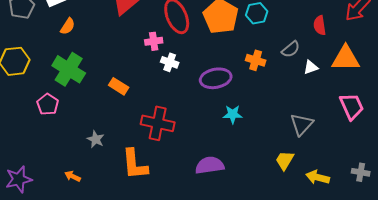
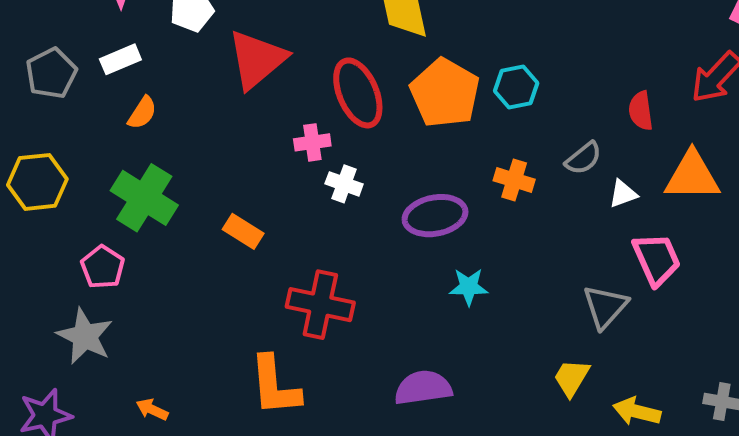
pink trapezoid: (352, 106) -> (657, 259), moved
gray star: (96, 139) -> (85, 336), moved, size x1.6

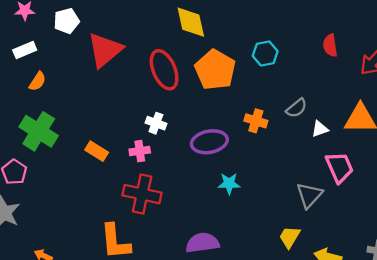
cyan hexagon: (516, 87) -> (265, 53), moved
red semicircle: (641, 111) -> (330, 45), moved
pink cross: (312, 142) -> (140, 151), moved

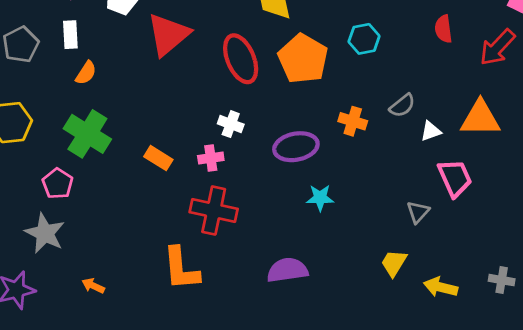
white rectangle: (25, 50) -> (70, 35), turned -70
gray triangle: (309, 195) -> (418, 212), size x0.7

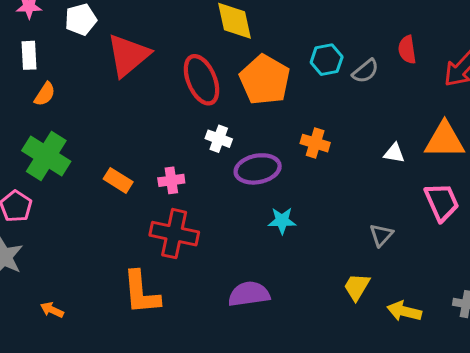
gray semicircle: (402, 106) -> (365, 71), moved
white cross: (231, 124) -> (219, 139), moved
white triangle: (431, 131) -> (394, 153), turned 30
pink trapezoid: (455, 178) -> (442, 202), moved

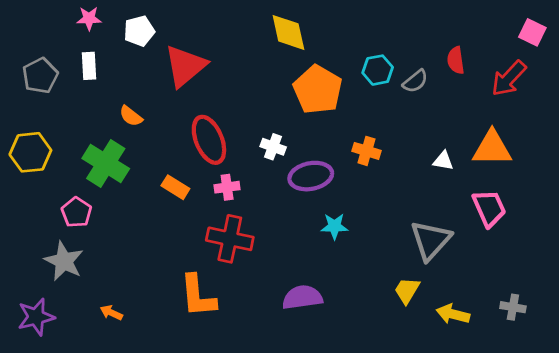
red ellipse: (202, 80) -> (209, 140), moved
orange semicircle: (45, 94) -> (131, 116), moved, turned 95
gray triangle: (381, 235) -> (431, 240), size x1.8

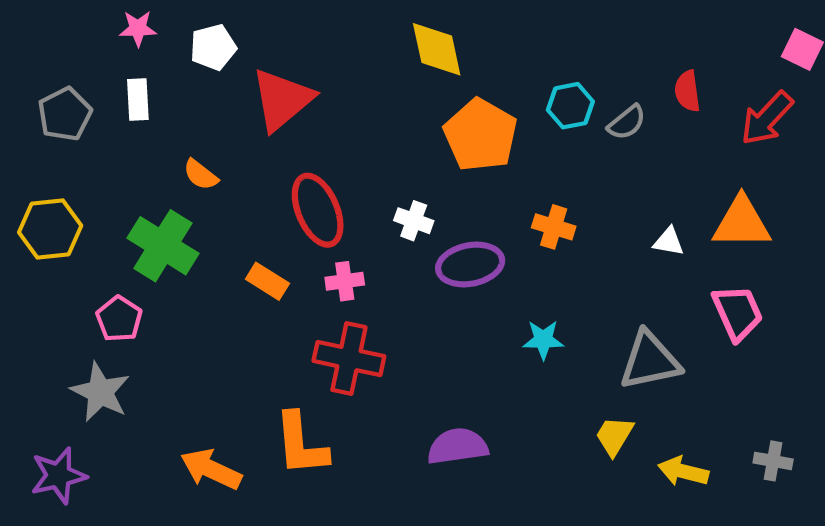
cyan star: (334, 226) -> (543, 340), moved
gray triangle: (431, 240) -> (650, 361), turned 36
orange arrow: (111, 313) -> (211, 469), moved, size x1.8

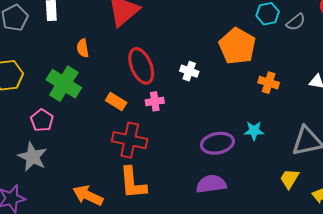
orange pentagon: (481, 135) -> (237, 46), moved
orange semicircle: (201, 175) -> (83, 48), turned 42
orange cross: (554, 227) -> (269, 83), moved
purple ellipse: (470, 265) -> (217, 143), moved
red cross: (349, 359) -> (130, 140), moved

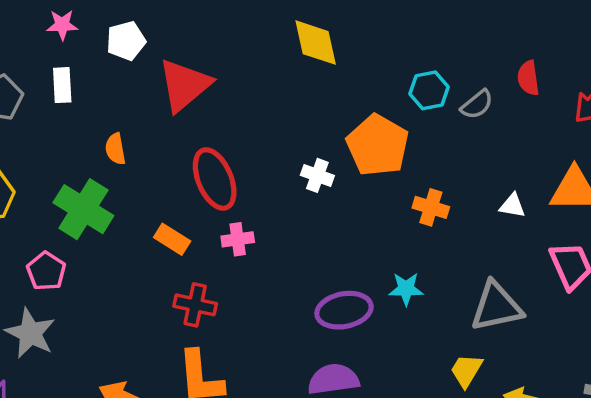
white cross: (189, 71) -> (317, 175), moved
red cross: (130, 140) -> (195, 305), size x0.7

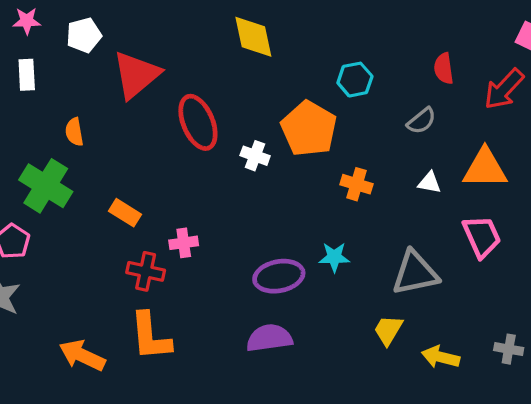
gray semicircle: (477, 105) -> (422, 121), moved
red ellipse: (215, 179) -> (198, 122), moved
pink cross: (238, 239) -> (184, 243), moved

